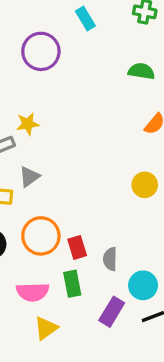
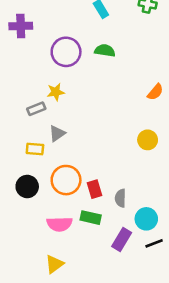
purple circle: (41, 51) -> (66, 52), moved
green semicircle: (141, 71) -> (105, 51), moved
green rectangle: (72, 284) -> (91, 218), turned -66
yellow triangle: (46, 328) -> (54, 264), moved

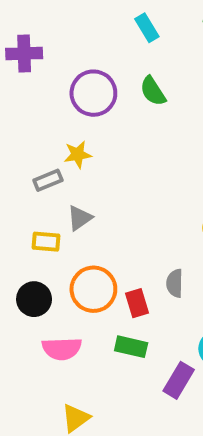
green semicircle: (105, 51) -> (153, 91), turned -132
gray semicircle: (120, 198) -> (175, 283), moved
pink semicircle: (60, 224) -> (62, 349), moved

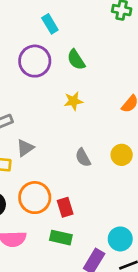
cyan rectangle: (147, 28) -> (50, 24), moved
yellow star: (78, 155) -> (73, 101), moved
gray semicircle: (175, 283) -> (83, 158), moved, turned -30

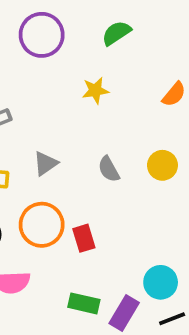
green semicircle: (76, 60) -> (116, 33), moved, turned 90
gray triangle: (25, 148) -> (45, 163), moved
green rectangle: (61, 238) -> (84, 303), moved

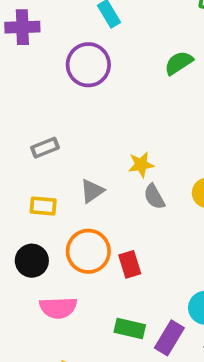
green semicircle: (116, 33) -> (179, 63), moved
yellow star: (95, 91) -> (141, 165), moved

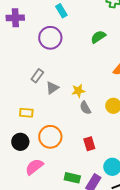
gray rectangle: (45, 148) -> (37, 76), moved, turned -32
gray triangle: (92, 191) -> (52, 88), moved
red rectangle: (130, 264) -> (89, 144), moved
pink semicircle: (58, 308) -> (34, 167), turned 144

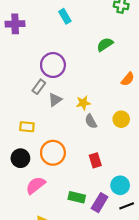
purple circle: (50, 38) -> (53, 65), moved

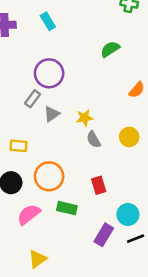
cyan rectangle: (65, 16) -> (48, 21), moved
green rectangle: (77, 197) -> (67, 208), moved

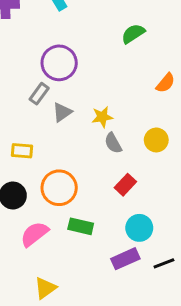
red rectangle: (99, 185) -> (125, 185), moved, turned 60
cyan circle: (128, 214) -> (139, 228), moved
purple rectangle: (104, 235) -> (125, 259), turned 35

